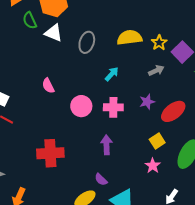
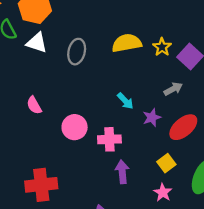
gray arrow: (156, 70) -> (173, 89), moved
cyan arrow: (112, 74) -> (125, 101), moved, turned 98
pink cross: (113, 107) -> (109, 139), moved
purple arrow: (107, 145) -> (122, 172), moved

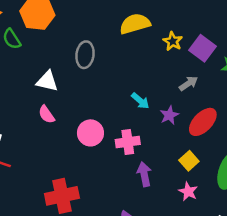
white triangle: (37, 43) -> (47, 81), moved
yellow semicircle: (127, 43) -> (135, 24), moved

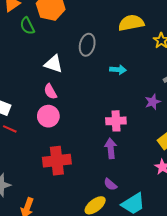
cyan arrow: (140, 101) -> (118, 70), moved, turned -42
pink circle: (90, 133) -> (48, 116), moved
purple arrow: (144, 174) -> (111, 148), moved

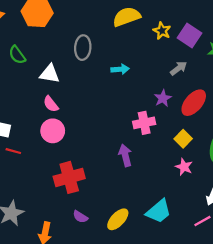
green semicircle: (27, 26) -> (17, 55), moved
pink cross: (116, 121) -> (144, 123), moved
purple semicircle: (110, 184) -> (80, 217), moved

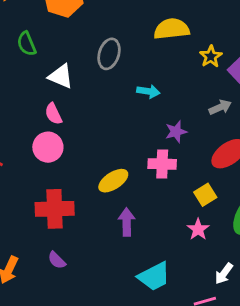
purple star: (163, 98) -> (176, 132), moved
purple arrow: (125, 155) -> (127, 222), moved
yellow ellipse: (118, 219) -> (113, 181), moved

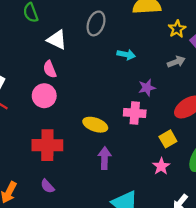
gray arrow: (220, 107) -> (176, 62), moved
yellow ellipse: (113, 181) -> (95, 125), turned 50

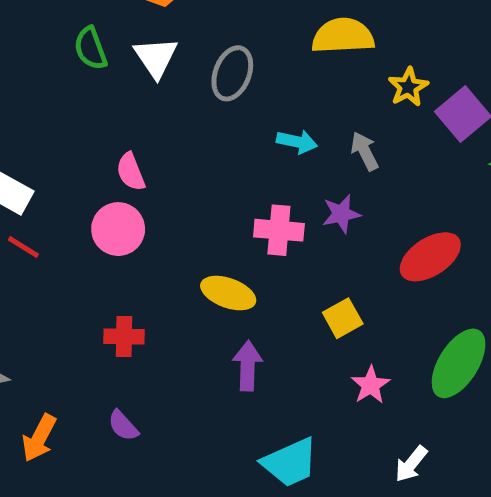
white triangle: (57, 40) -> (156, 57), moved, turned 30
gray arrow: (176, 62) -> (365, 151), moved, turned -96
pink cross: (135, 113) -> (279, 230), moved
yellow square: (168, 139) -> (343, 318), moved
red cross: (47, 145) -> (124, 337), size x0.6

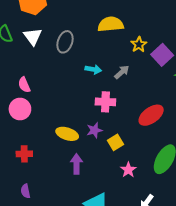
gray arrow: (365, 151) -> (122, 72), turned 77
purple star: (341, 214) -> (94, 130), moved
pink cross: (279, 230) -> (105, 102), moved
purple semicircle: (123, 426) -> (26, 191), turned 32

